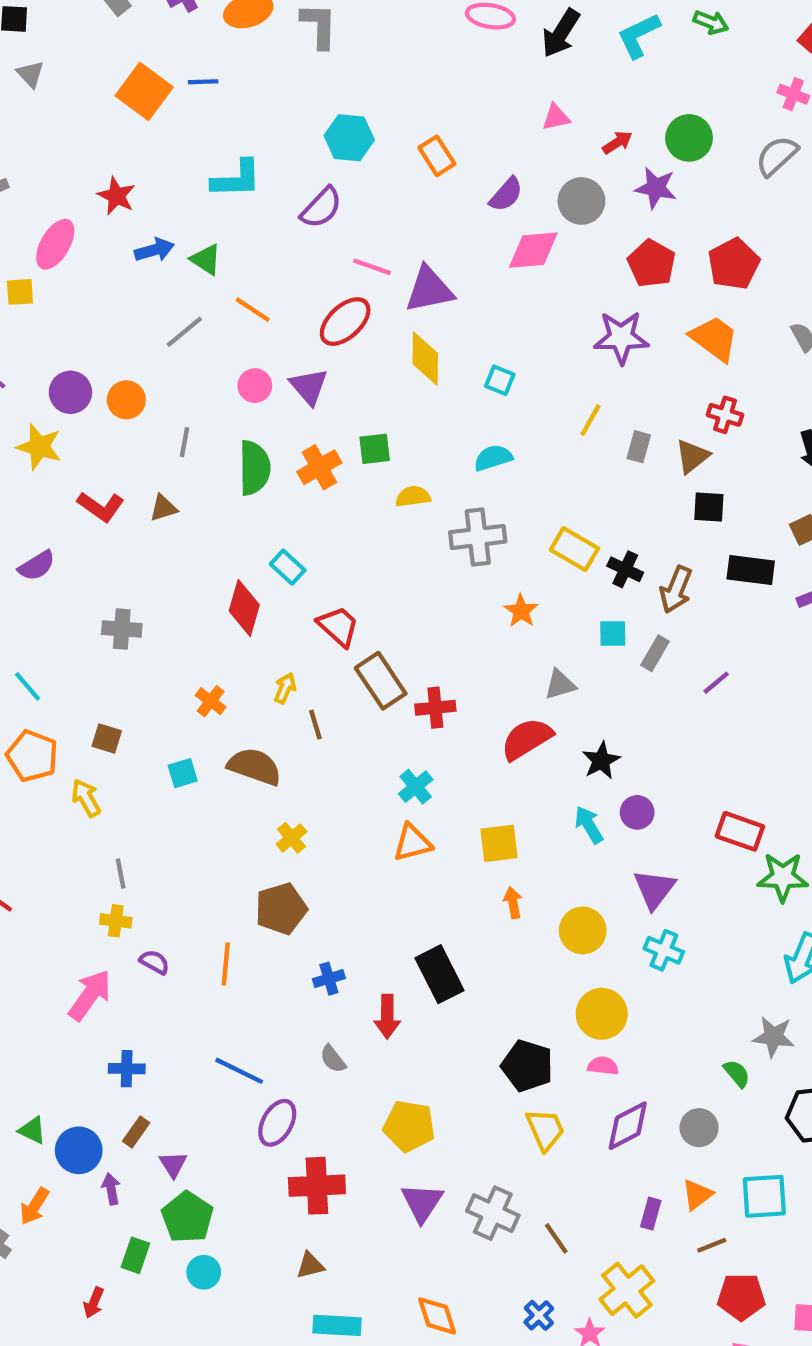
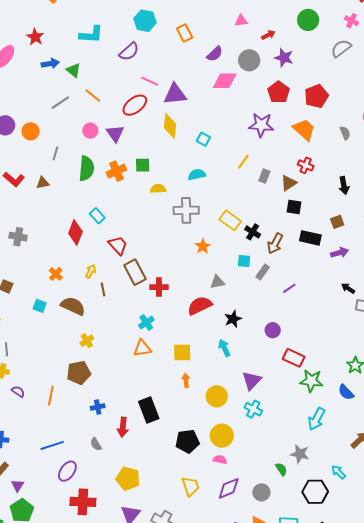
green circle: (689, 138) -> (308, 20), moved
cyan square: (183, 773) -> (40, 306), turned 32
purple circle: (637, 812) -> (273, 330), moved
black pentagon: (527, 1066) -> (187, 441), moved, turned -30
blue line: (239, 1071) -> (52, 445), turned -50

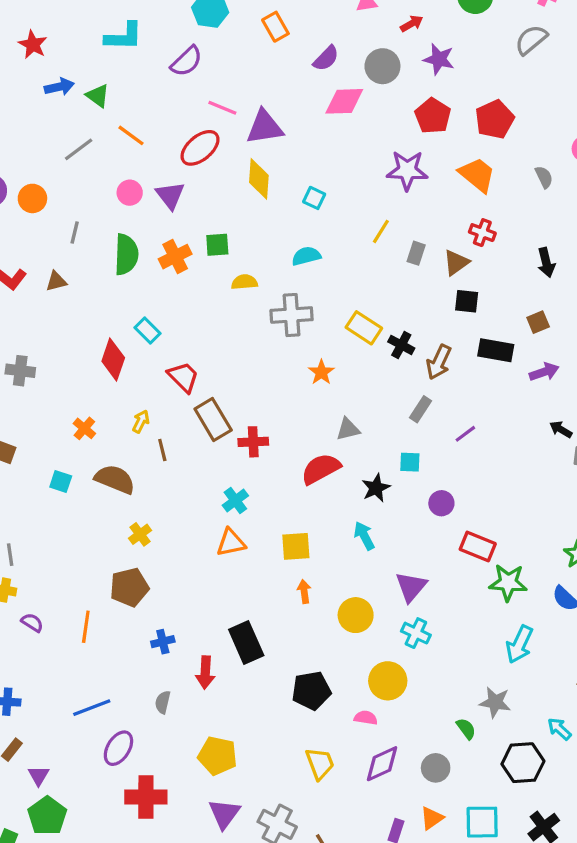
cyan square: (244, 261) -> (410, 462), moved
yellow circle: (222, 436) -> (388, 681), moved
gray semicircle: (96, 444) -> (163, 702), turned 48

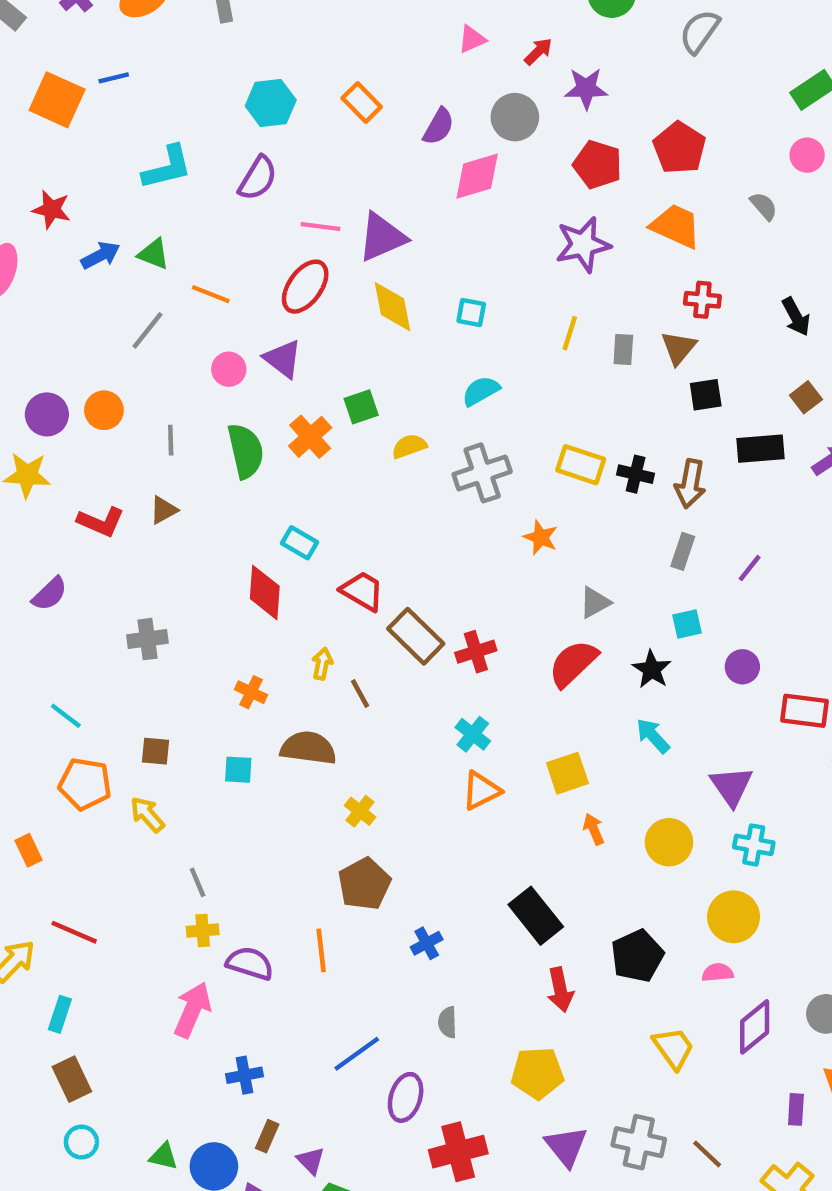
purple semicircle: (32, 623) -> (250, 963), size x1.5
red arrow: (205, 672) -> (560, 990), moved

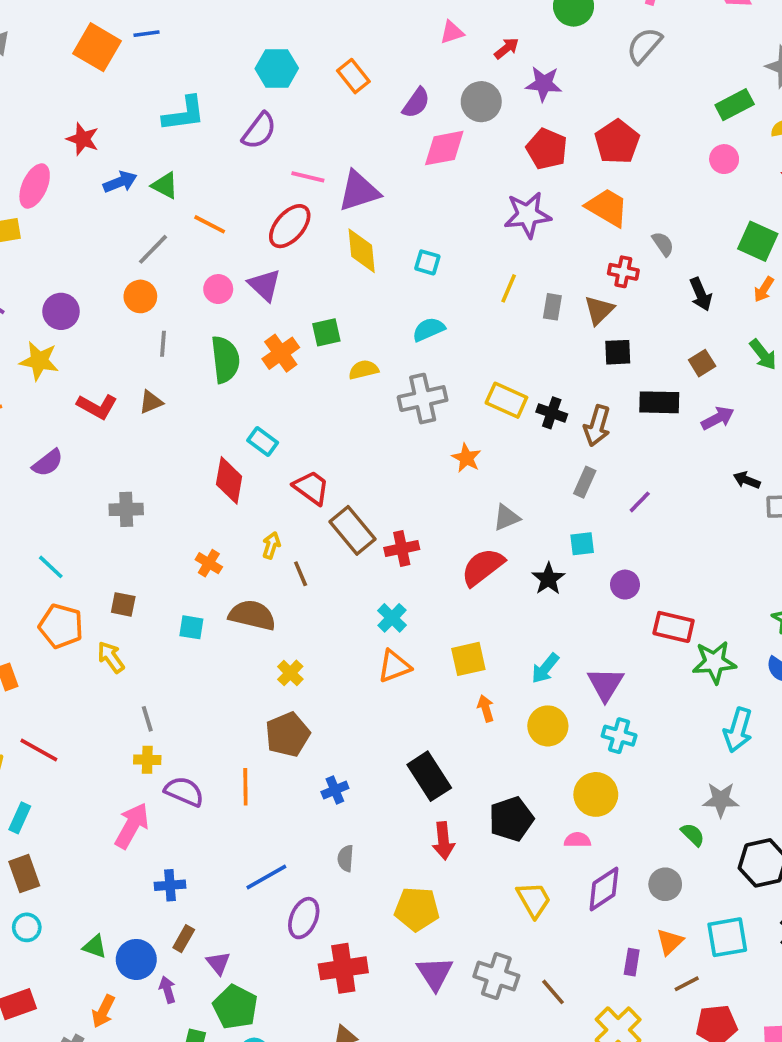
gray semicircle: (764, 206) -> (663, 244), moved
orange circle: (104, 410) -> (140, 296), moved
cyan arrow: (653, 736) -> (545, 668), moved, turned -104

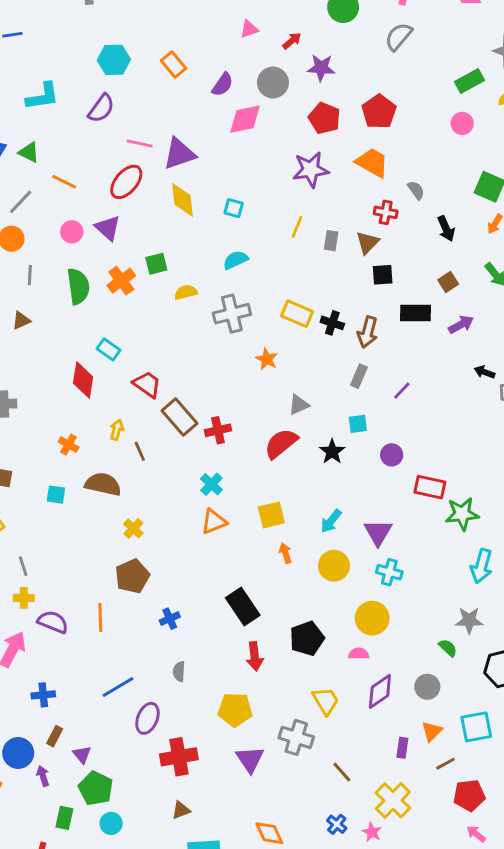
gray cross: (496, 976) -> (296, 737), moved

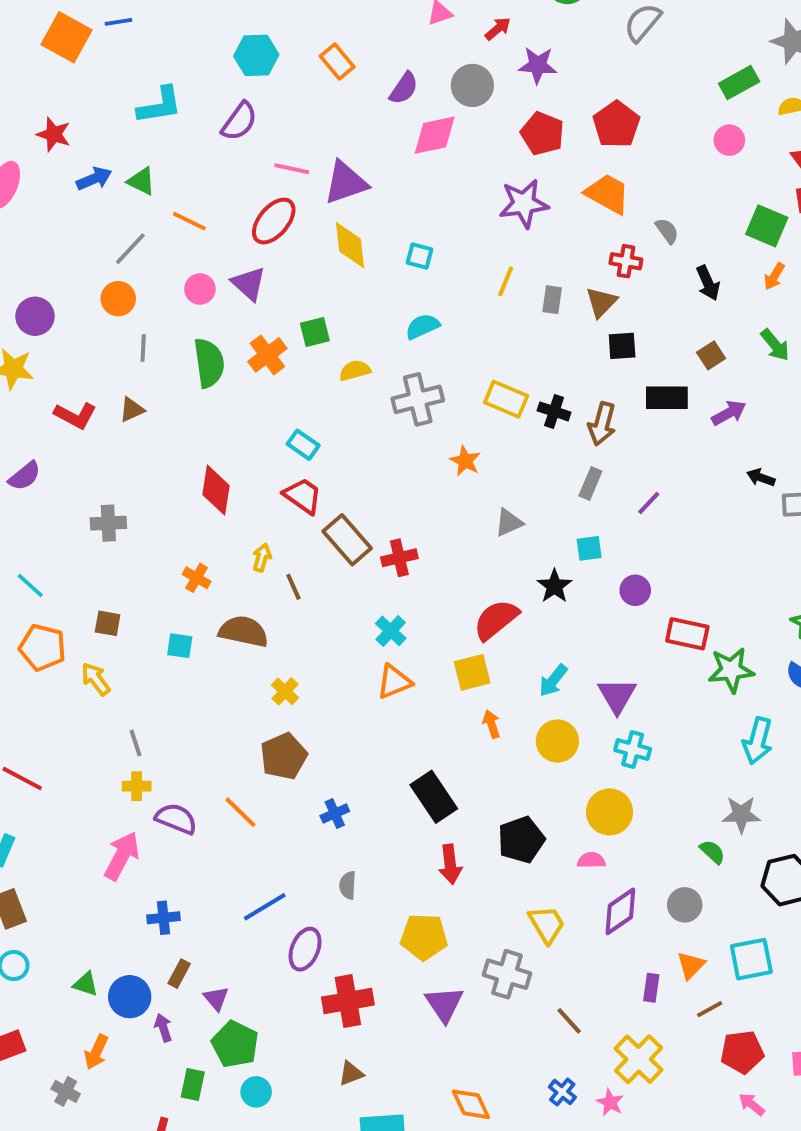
cyan rectangle: (108, 349) -> (303, 445), moved
red semicircle: (281, 443) -> (496, 620), moved
orange line: (100, 617) -> (240, 812), turned -44

